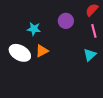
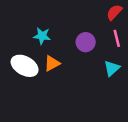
purple circle: (66, 21) -> (86, 42), moved

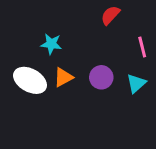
red semicircle: (114, 12) -> (110, 15), moved
purple circle: (86, 42) -> (101, 77), moved

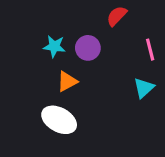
purple circle: (101, 77) -> (88, 48), moved
white ellipse: (30, 80) -> (59, 120), moved

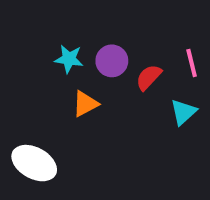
red semicircle: (117, 16) -> (149, 77), moved
white ellipse: (59, 120) -> (34, 163), moved

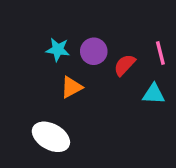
cyan triangle: (183, 112) -> (154, 94), turned 45
white ellipse: (34, 163) -> (51, 137), moved

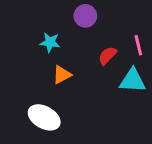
purple circle: (94, 51) -> (85, 16), moved
cyan triangle: (154, 94) -> (132, 81), size x1.4

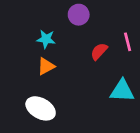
orange triangle: (62, 75) -> (46, 66), moved
cyan triangle: (132, 81) -> (122, 91), moved

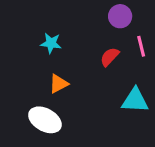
purple circle: (79, 15) -> (120, 16), moved
orange triangle: (46, 66) -> (58, 84), moved

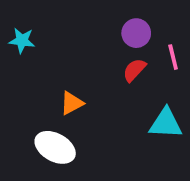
purple circle: (120, 16) -> (136, 33), moved
cyan star: (51, 43) -> (22, 40), moved

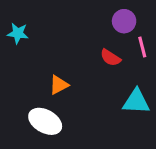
purple circle: (136, 33) -> (124, 21), moved
red semicircle: (134, 70) -> (110, 58), turned -100

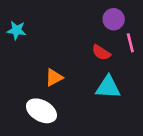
cyan triangle: (136, 102) -> (108, 87), moved

